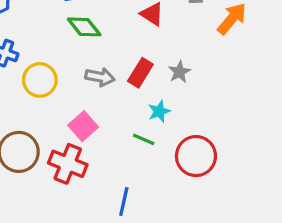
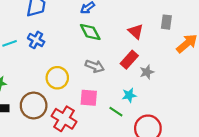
red rectangle: (140, 73) -> (129, 60), moved
yellow circle: (40, 80) -> (57, 78), moved
pink square: (83, 126) -> (89, 98), moved, turned 36

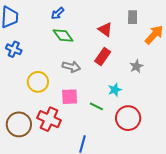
gray star: (147, 72) -> (136, 66), moved
cyan star: (129, 95) -> (115, 90), moved
brown circle: (34, 105) -> (19, 124), moved

